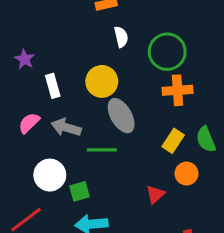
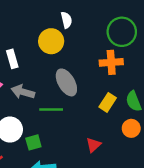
green circle: (167, 52) -> (122, 32), moved
yellow circle: (102, 81) -> (51, 41), moved
orange circle: (186, 174) -> (131, 128), moved

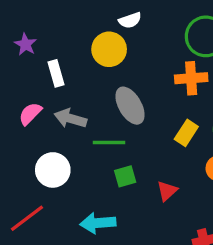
white semicircle: (66, 20) -> (130, 20), turned 84
green square: (33, 142) -> (125, 176), moved

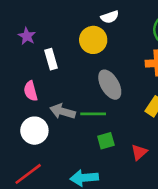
pink semicircle: (30, 114) -> (31, 91), turned -60
gray arrow: (70, 118) -> (63, 111), moved
white circle: (53, 170) -> (34, 131), moved

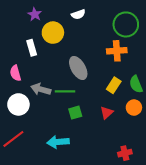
purple star: (27, 36) -> (35, 14), moved
yellow circle: (93, 40) -> (53, 33), moved
red triangle: (139, 152) -> (107, 113), moved

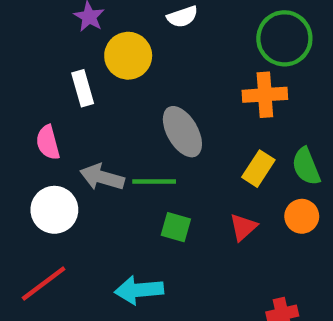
green square: (75, 113) -> (176, 227), turned 32

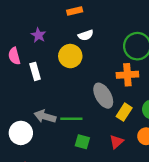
yellow circle: (128, 56) -> (70, 56), moved
gray ellipse: (182, 132) -> (103, 96), moved
pink semicircle: (48, 143) -> (14, 56), moved

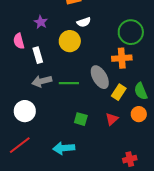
gray arrow: (45, 116) -> (42, 81), moved, turned -30
green line: (71, 119) -> (69, 83), moved

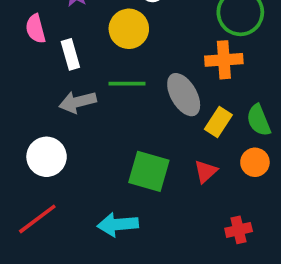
green line: (69, 83) -> (127, 84), moved
green square: (81, 119) -> (149, 171), size x1.6
red cross: (130, 159) -> (239, 230), moved

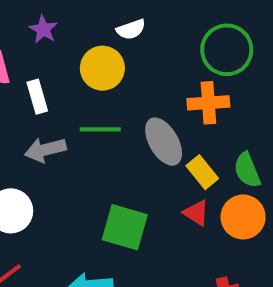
yellow rectangle: (218, 122) -> (202, 172), turned -72
orange circle: (255, 162) -> (243, 217), size x1.4
red triangle: (206, 171) -> (196, 213), moved, turned -45

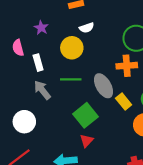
gray arrow: (45, 150) -> (42, 90), turned 66
red triangle: (196, 213) -> (87, 141), moved, turned 40
green square: (125, 227) -> (86, 115), moved, turned 35

